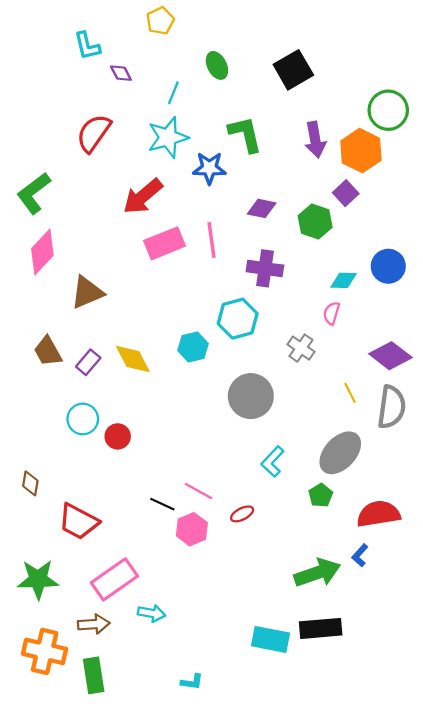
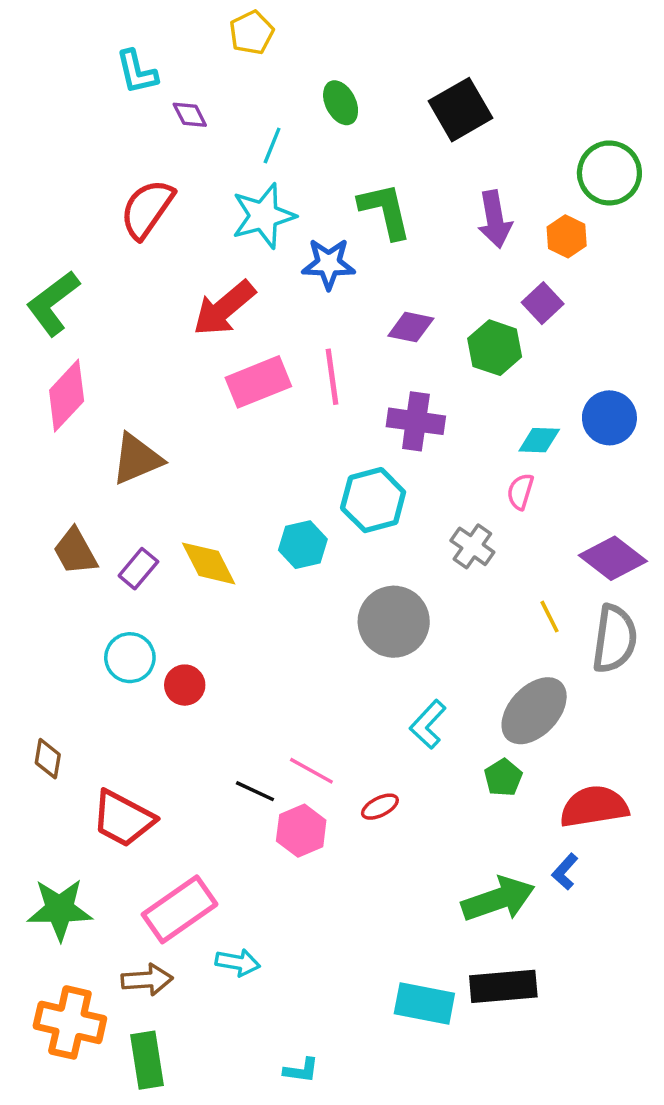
orange hexagon: (361, 151) -> (567, 236), size x0.6

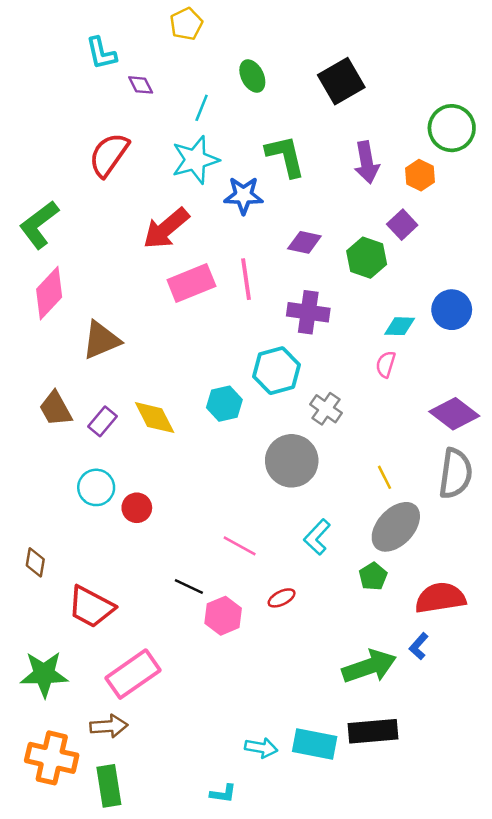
gray cross: (472, 546) -> (326, 409), moved
yellow line: (550, 617) -> (384, 477), moved
pink line: (311, 771) -> (240, 546), moved
cyan arrow: (238, 962) -> (261, 748), moved

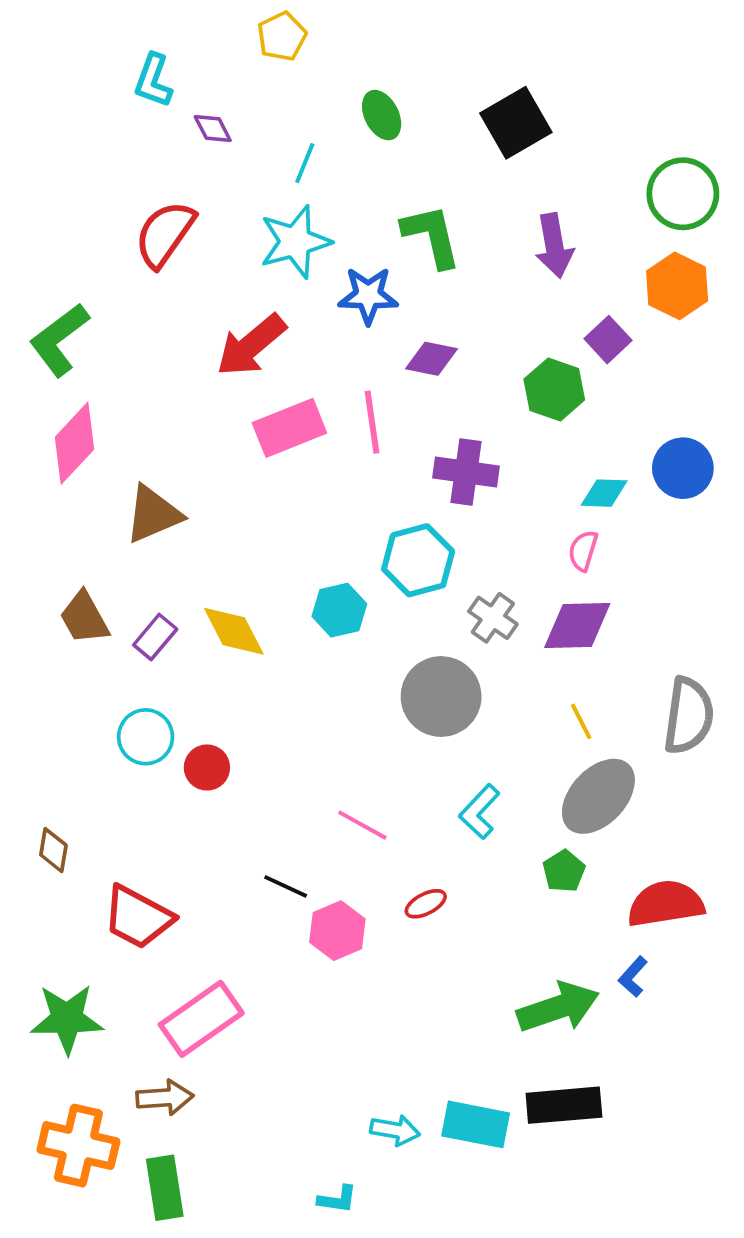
cyan L-shape: (101, 53) -> (153, 81), turned 33
orange hexagon: (420, 175) -> (677, 286), moved, size x1.4
purple diamond: (304, 242) -> (431, 359), moved
purple diamond: (454, 414) -> (577, 626), moved, turned -39

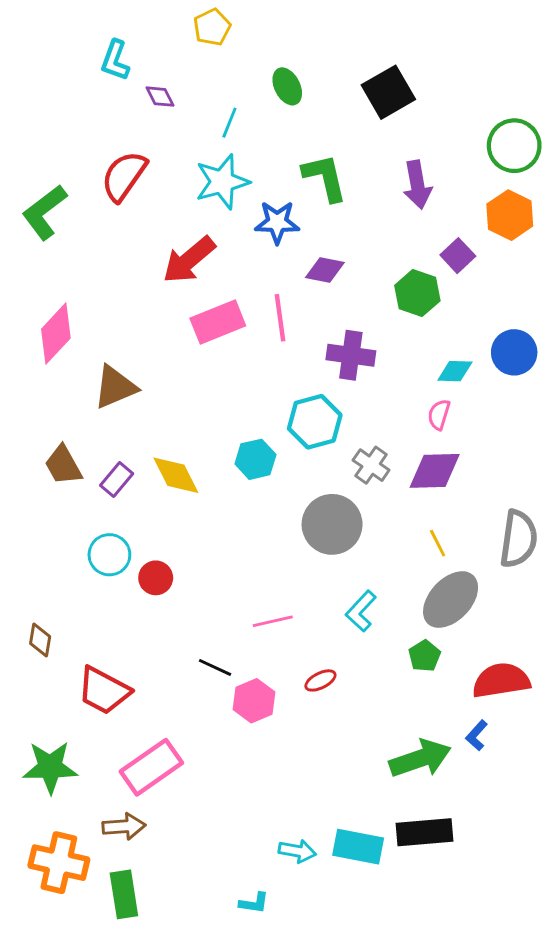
green L-shape: (59, 340) -> (44, 212), moved
pink line: (362, 825) -> (273, 621), turned -42

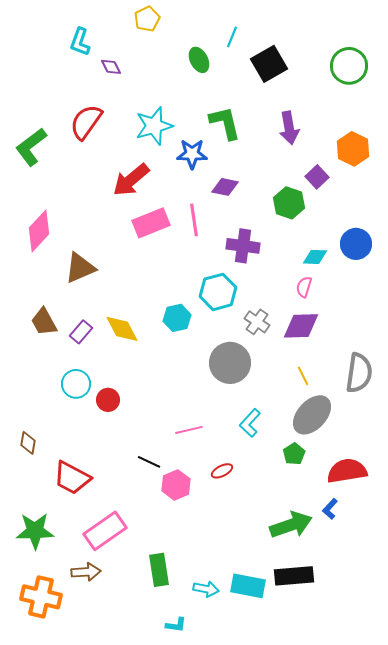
cyan line: (229, 123) -> (232, 37), moved
green circle: (514, 146) -> (349, 66), moved
green rectangle: (124, 894) -> (159, 570), moved

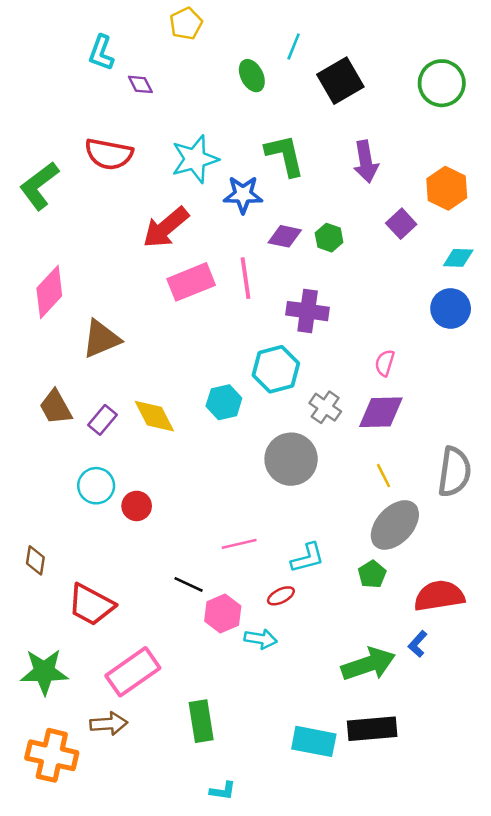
red semicircle: (86, 122) -> (109, 154), turned -114
green hexagon: (289, 203) -> (329, 238), moved, size x0.7
cyan diamond: (315, 257) -> (458, 258), moved
cyan L-shape: (250, 423) -> (308, 558), moved, turned -148
cyan arrow: (206, 589) -> (261, 639), moved

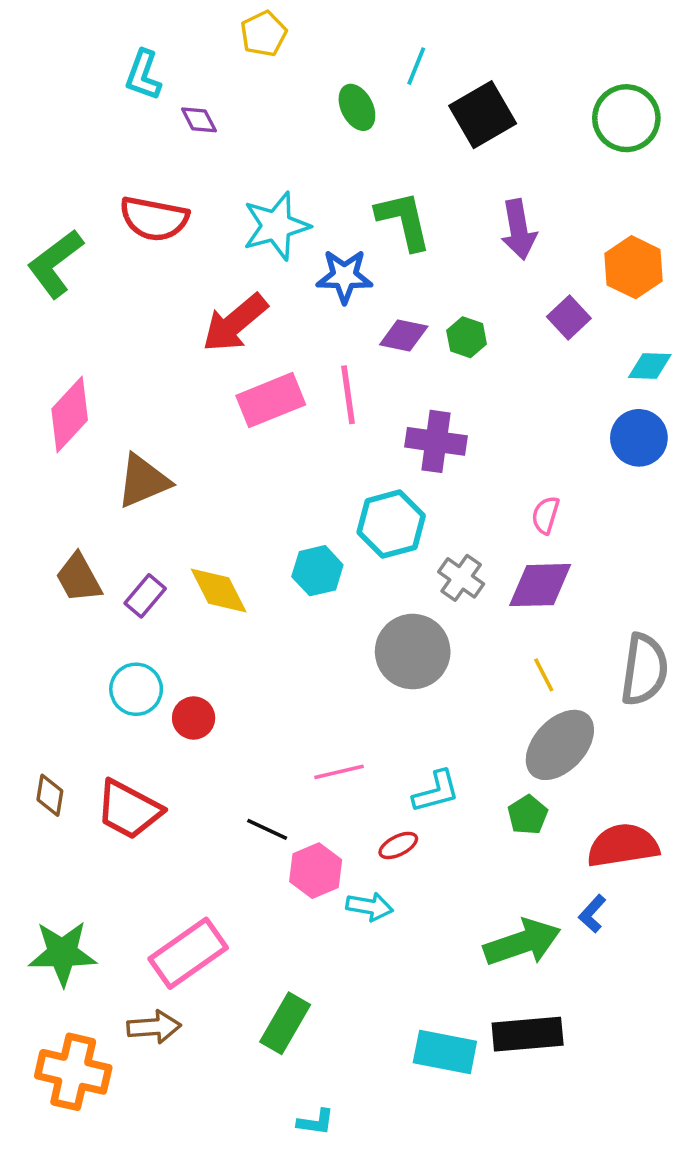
red trapezoid: (91, 605) -> (129, 810), moved
green rectangle: (201, 721) -> (285, 1023), turned 39

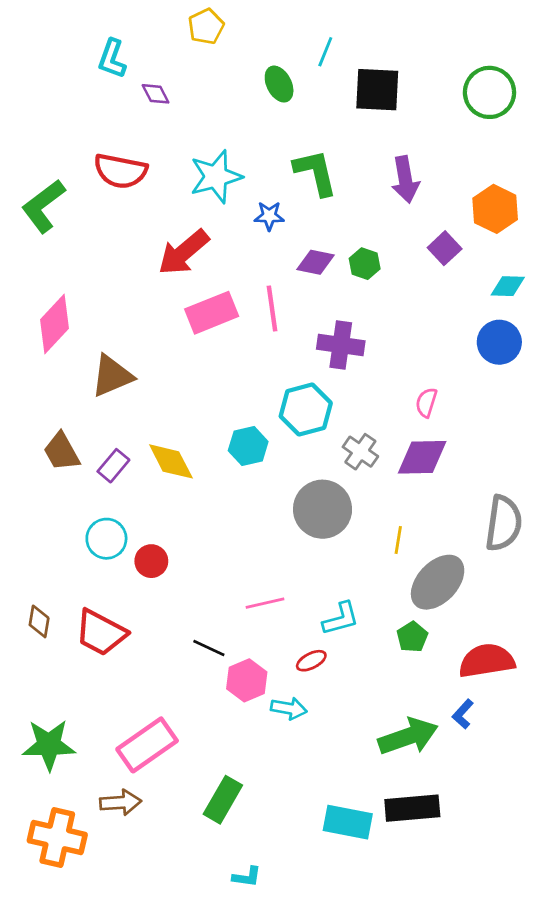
black square: (483, 115) -> (377, 90), turned 33
blue star: (344, 276) -> (269, 216), size x0.7
yellow line: (544, 675) -> (398, 540), moved, turned 36

